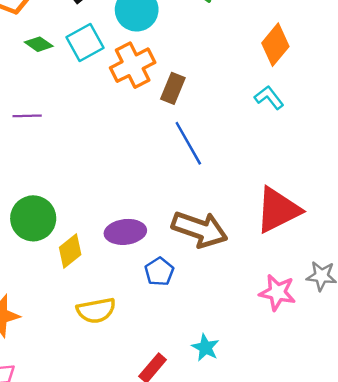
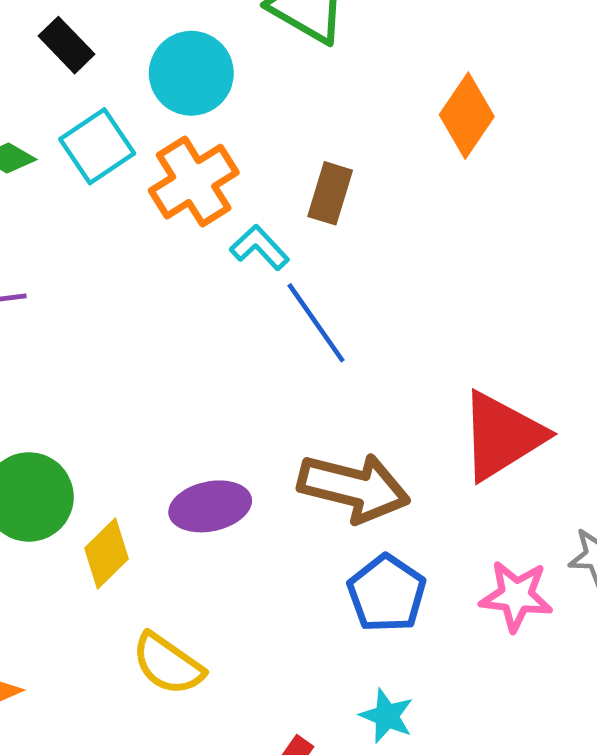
brown rectangle: (173, 88) -> (330, 193), moved
cyan L-shape: (269, 97) -> (260, 247), moved
blue pentagon: (159, 272) -> (387, 593), moved, size x1.4
yellow semicircle: (96, 310) -> (168, 664), turned 51

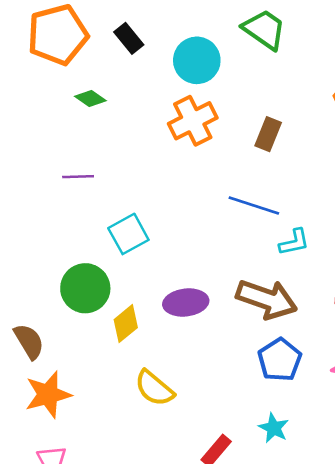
cyan square: (97, 146) -> (128, 234), moved
cyan L-shape: (260, 247) -> (294, 242), moved, turned 116
blue line: (316, 323) -> (254, 206), turned -42

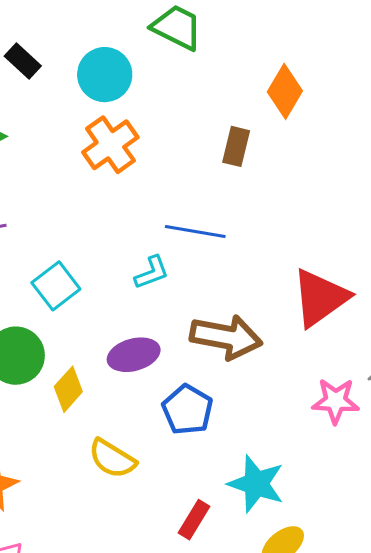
brown rectangle: (268, 134) -> (236, 146), moved
cyan L-shape: (294, 242) -> (152, 272), moved
blue pentagon: (280, 360) -> (187, 410), moved
cyan star: (274, 428) -> (256, 484), size x1.6

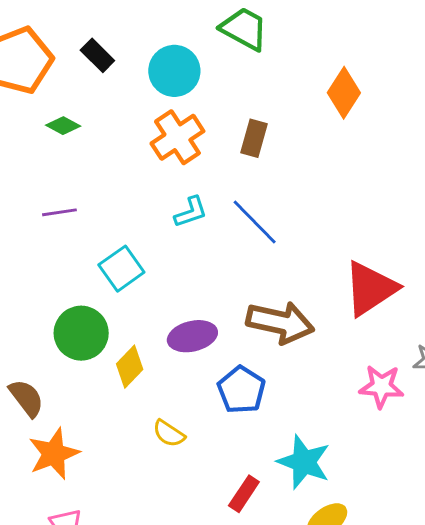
brown rectangle: (236, 146) -> (254, 138), moved
blue line: (195, 232) -> (255, 222), turned 34
cyan L-shape: (152, 272) -> (191, 212), moved
yellow semicircle: (112, 459) -> (169, 434), size x0.7

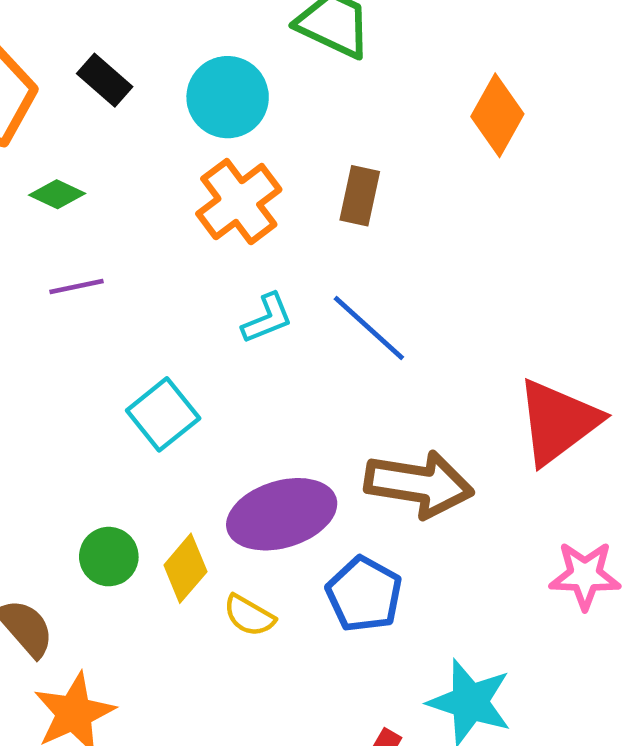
purple line: (59, 212) -> (77, 287), moved
green circle: (81, 333) -> (109, 557), moved, size x0.7
purple ellipse: (192, 336) -> (282, 514), size x1.4
yellow semicircle: (169, 434) -> (249, 616), moved

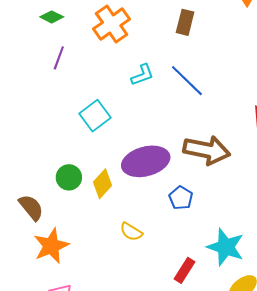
orange cross: (239, 202) -> (112, 24), moved
purple line: (77, 287) -> (59, 58), turned -60
blue pentagon: (364, 594) -> (181, 198), size x0.7
yellow semicircle: (249, 616) -> (131, 232), moved

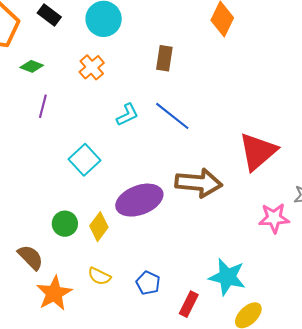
orange cross: (112, 24) -> (92, 67), size x0.7
blue pentagon: (181, 198) -> (148, 283), moved
yellow semicircle: (131, 232) -> (99, 276), moved

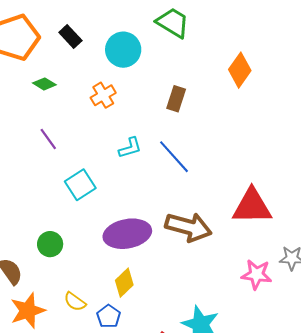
purple line: (43, 106) -> (48, 139), moved, turned -60
red triangle: (258, 152) -> (252, 206), turned 30
yellow diamond: (99, 227) -> (124, 283), moved
blue pentagon: (148, 283) -> (109, 316), moved

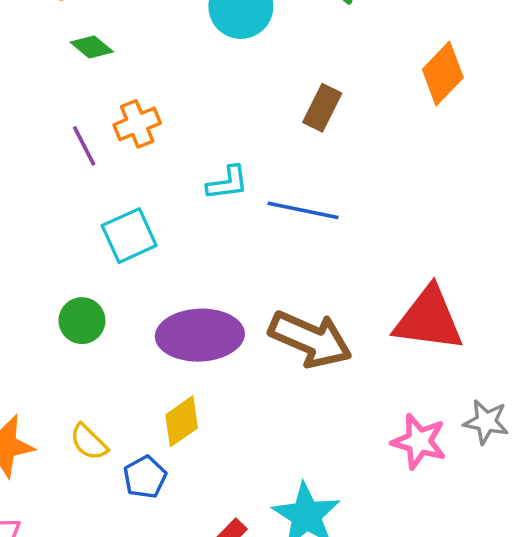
orange cross: (103, 95) -> (137, 124), moved
blue line: (174, 157) -> (303, 210), turned -45
green circle: (50, 244) -> (82, 321), moved

